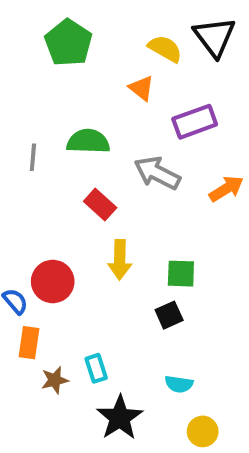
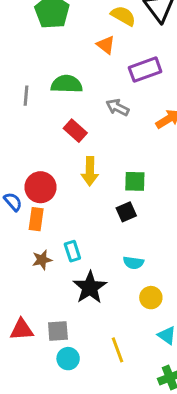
gray arrow: (157, 173) -> (117, 107), size x0.7
orange rectangle: (29, 343) -> (36, 219), moved

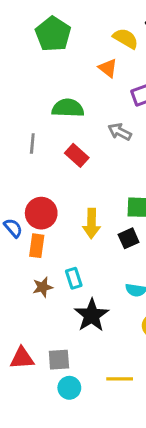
gray line: (26, 96) -> (32, 144), moved
yellow arrow: (90, 171) -> (92, 223), moved
yellow line: (117, 350) -> (120, 379), turned -70

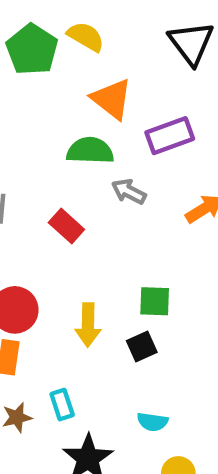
yellow semicircle: (126, 38) -> (86, 37), moved
orange triangle: (108, 68) -> (112, 99), size x1.5
green semicircle: (68, 108) -> (90, 151), moved

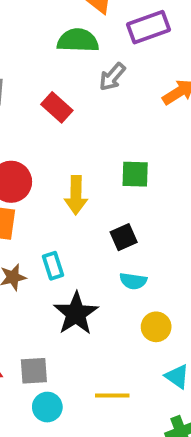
gray arrow: (129, 192) -> (112, 77), turned -76
black square: (142, 346) -> (124, 237), moved

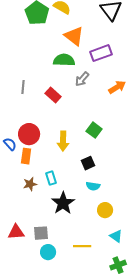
green square: (135, 174) -> (94, 130), turned 35

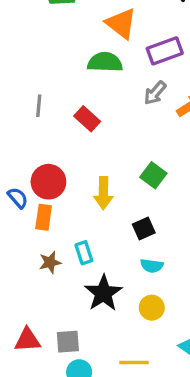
gray arrow: (82, 79) -> (155, 93), moved
yellow circle: (105, 210) -> (152, 308), moved

